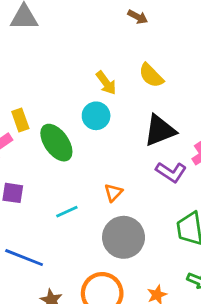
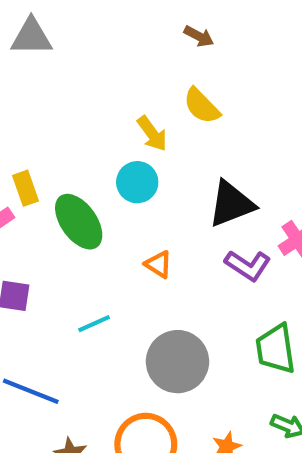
yellow semicircle: (151, 75) -> (202, 106), moved
orange triangle: (113, 193) -> (159, 264), moved, turned -42

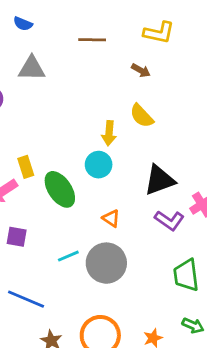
yellow arrow: (152, 134) -> (109, 133), turned 40
gray circle: (178, 362) -> (106, 263), moved

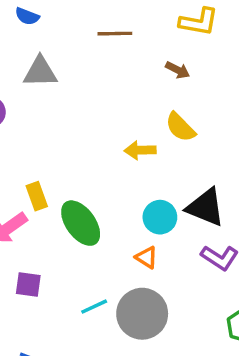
yellow arrow: (109, 133) -> (140, 150), turned 85
cyan circle: (99, 165) -> (160, 217), moved
black triangle: (159, 180) -> (206, 207), turned 44

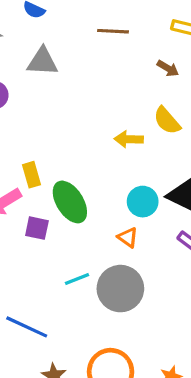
purple square: (28, 284) -> (37, 228), moved

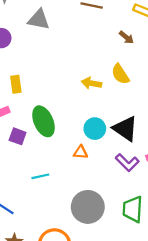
yellow rectangle: (32, 175) -> (16, 84), moved
orange triangle: (128, 237) -> (81, 152), turned -40
gray circle: (120, 289) -> (88, 207), moved

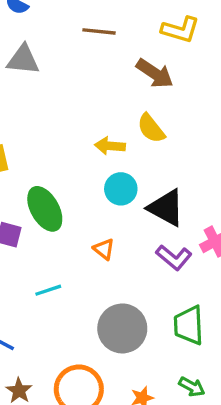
brown arrow: (126, 37) -> (155, 73), size x1.6
cyan circle: (95, 129) -> (121, 189), moved
orange triangle: (81, 152) -> (104, 249), turned 40

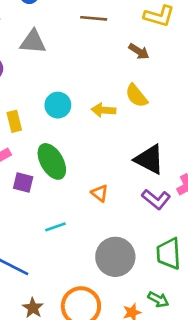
brown arrow: (155, 73) -> (139, 51), size x0.7
cyan circle: (121, 189) -> (58, 105), moved
green arrow: (192, 387) -> (158, 299), moved

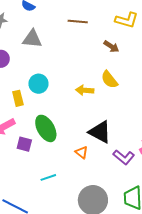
cyan circle: (58, 105) -> (38, 84), moved
black triangle: (149, 159) -> (100, 132), moved

